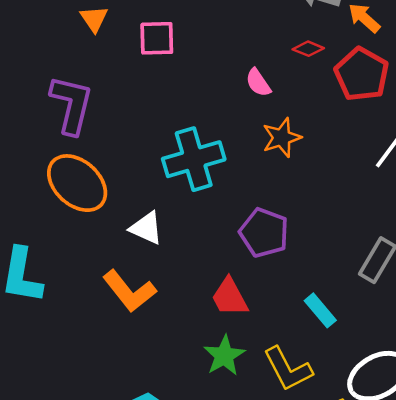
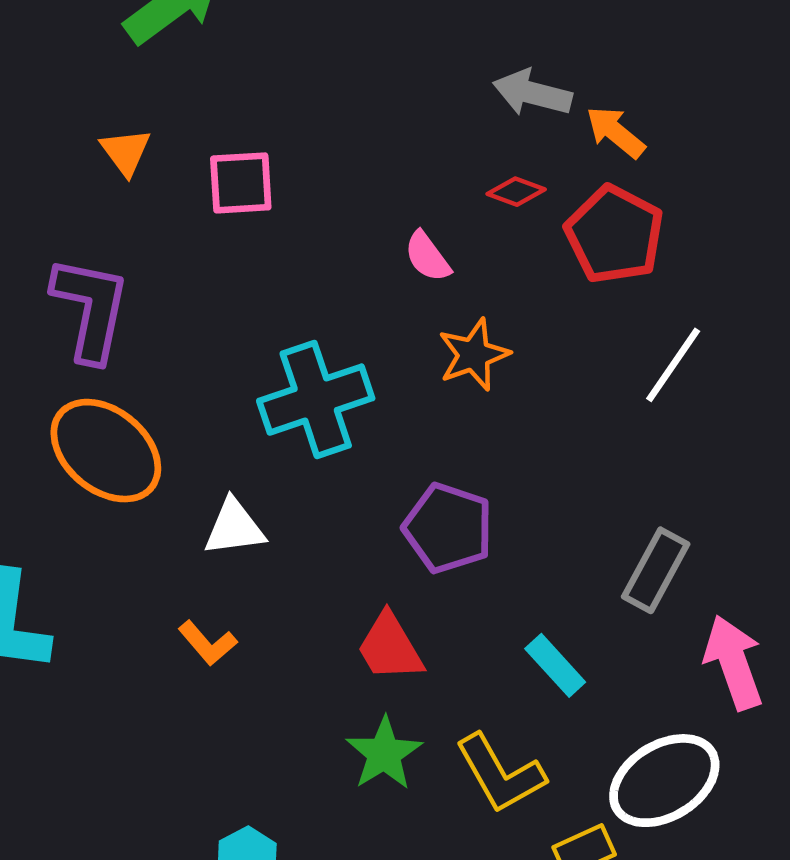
white triangle: (146, 228) -> (234, 528), turned -30
orange L-shape: (129, 291) -> (208, 643), size x0.6

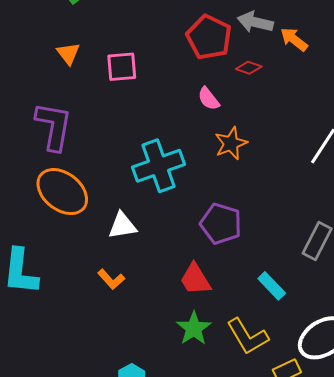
red pentagon: (614, 234) -> (209, 37), moved

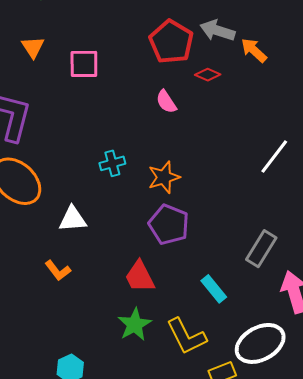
orange star: (231, 143) -> (164, 177), moved
cyan cross: (158, 166) -> (112, 163), size x0.5

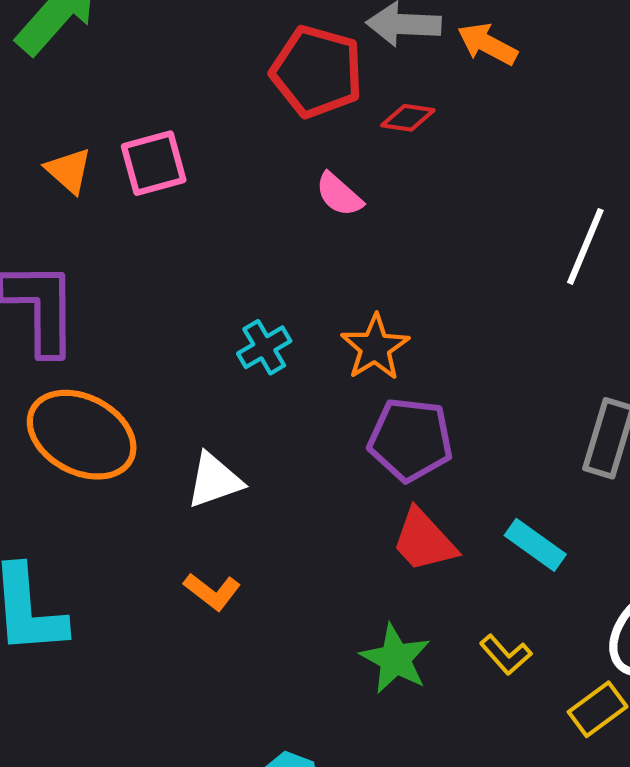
orange triangle: (33, 47) -> (69, 171), moved
red trapezoid: (140, 277) -> (424, 541), moved
yellow L-shape: (186, 336) -> (506, 655), size x0.6

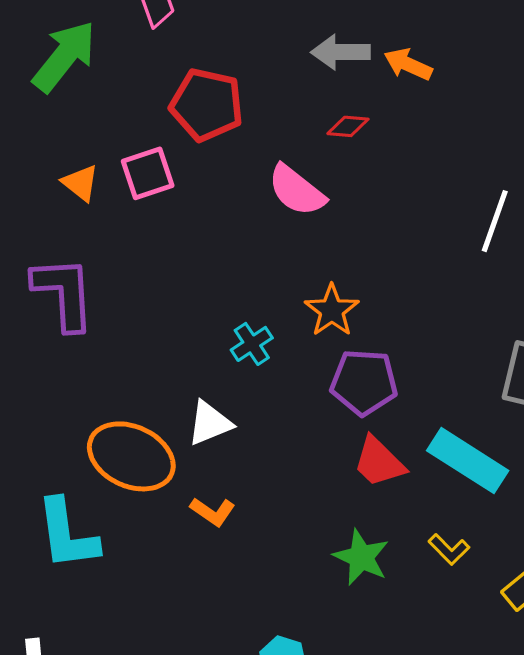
red pentagon: (317, 72) -> (207, 105), moved
pink semicircle: (339, 195) -> (297, 190), size x1.5
cyan cross: (264, 347) -> (252, 344), moved
orange ellipse: (82, 435) -> (131, 456), moved
cyan rectangle: (535, 545) -> (468, 461), size x1.6

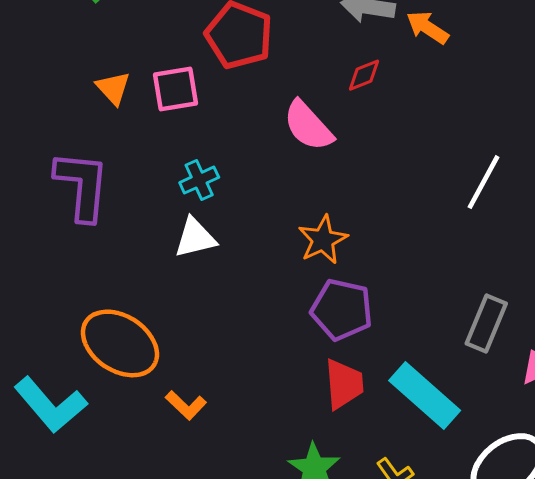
red diamond: (348, 126) -> (364, 75), turned -36
cyan cross: (252, 344) -> (199, 180), moved
white triangle: (210, 423) -> (195, 238), moved
red trapezoid: (379, 462) -> (344, 384), turned -148
cyan L-shape: (67, 534) -> (51, 405), turned -42

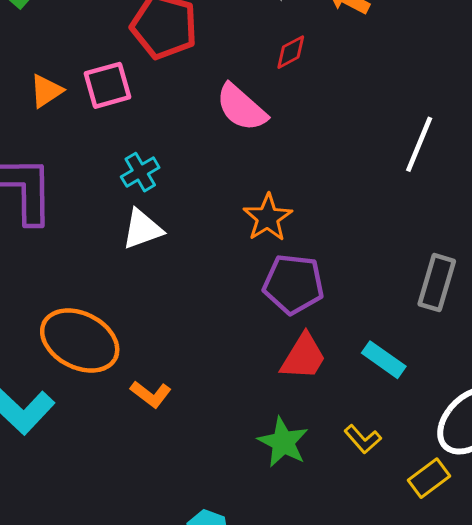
orange triangle: (113, 88) -> (46, 91), turned 45
red trapezoid: (344, 384) -> (303, 357), turned 42
cyan rectangle: (425, 396) -> (384, 360), size x0.6

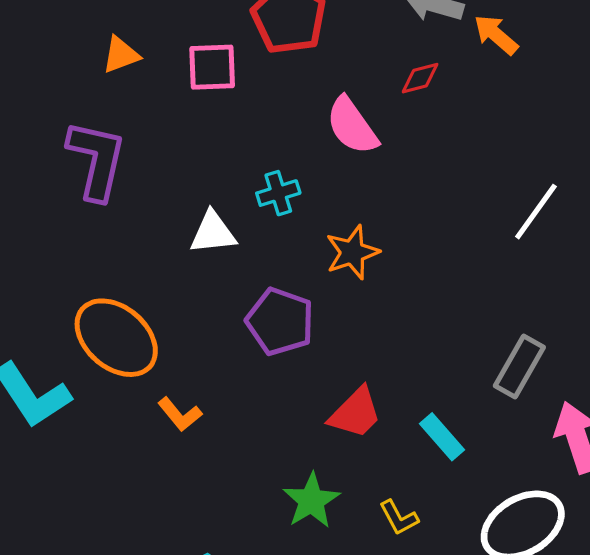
orange triangle: (46, 91) -> (121, 55), moved
cyan cross: (140, 172) -> (278, 193), moved
purple pentagon: (293, 284) -> (280, 321), moved

